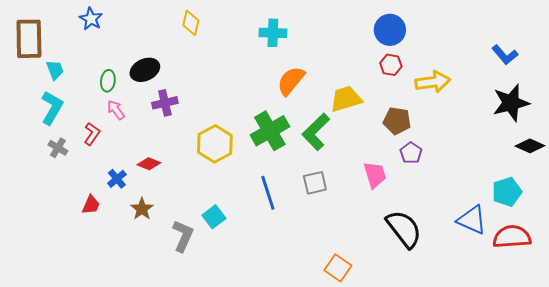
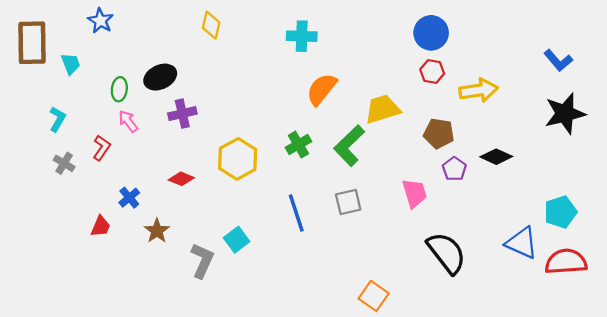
cyan trapezoid: (55, 70) -> (71, 64), moved
cyan L-shape: (52, 108) -> (57, 119), size x0.7
green cross: (270, 131) -> (298, 144), size x0.6
black diamond: (530, 146) -> (496, 157), moved
red diamond: (149, 164) -> (181, 179), moved

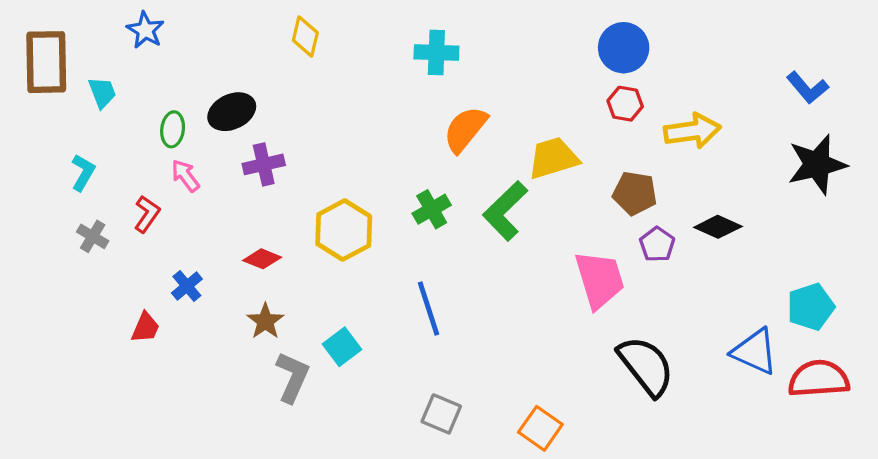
pink trapezoid: (414, 193) -> (600, 280), size x1.4
gray square: (348, 202) -> (441, 414), moved, turned 36
brown star: (157, 231) -> (265, 321), moved

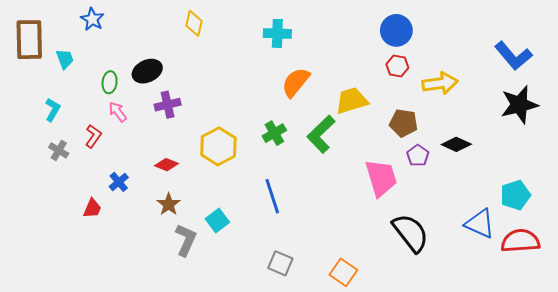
blue L-shape: (807, 88) -> (513, 56), size x1.4

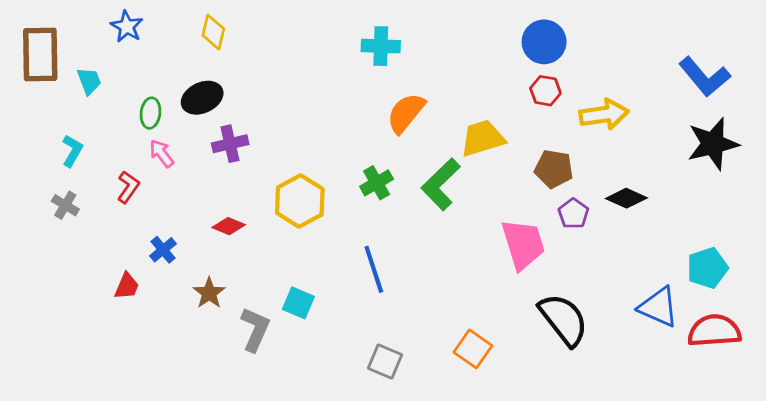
yellow diamond: (194, 23) -> (213, 32), moved
gray cross: (59, 150) -> (65, 205), moved
brown star: (169, 204) -> (209, 293), moved
cyan square: (217, 221) -> (298, 303), turned -30
orange square: (343, 272) -> (473, 349), moved

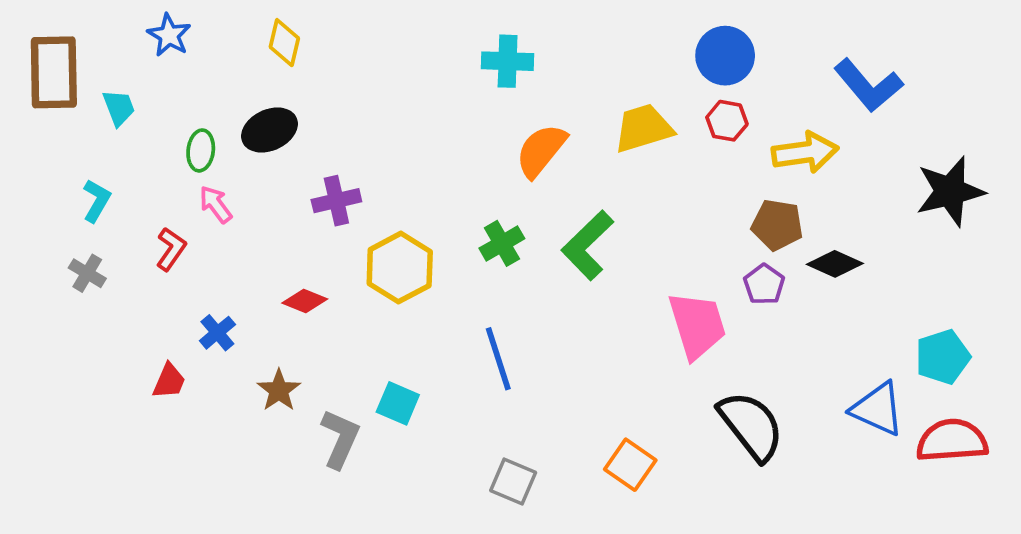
blue L-shape: (705, 77) -> (868, 85), moved
yellow trapezoid: (483, 138) -> (643, 128), moved
purple cross: (230, 144) -> (336, 201), moved
brown pentagon: (554, 169) -> (777, 225), moved

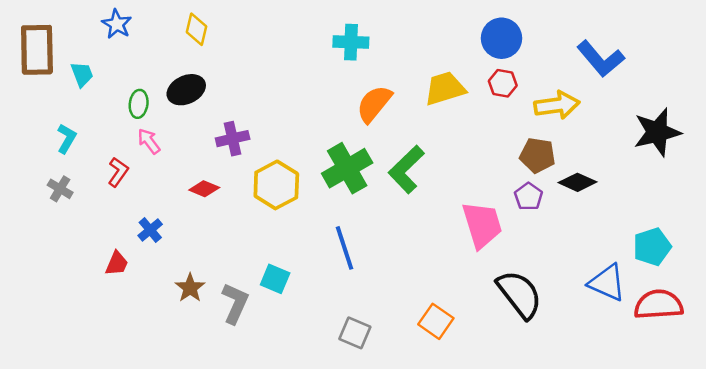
green cross: (502, 243) -> (347, 168), size x1.6
red diamond: (305, 301) -> (204, 189), moved
brown star: (279, 390) -> (190, 288), moved

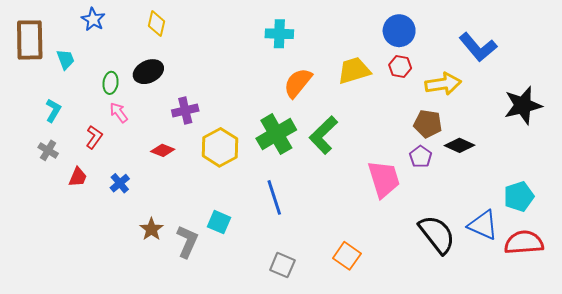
red trapezoid: (117, 263) -> (78, 177), moved
black semicircle: (520, 294) -> (437, 234), moved

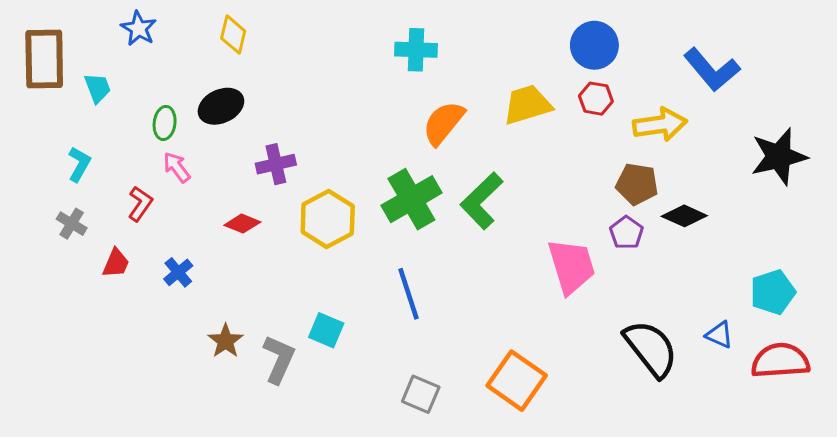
blue triangle: (483, 225) -> (719, 335), size x0.6
orange square: (347, 256) -> (517, 381), size x1.4

